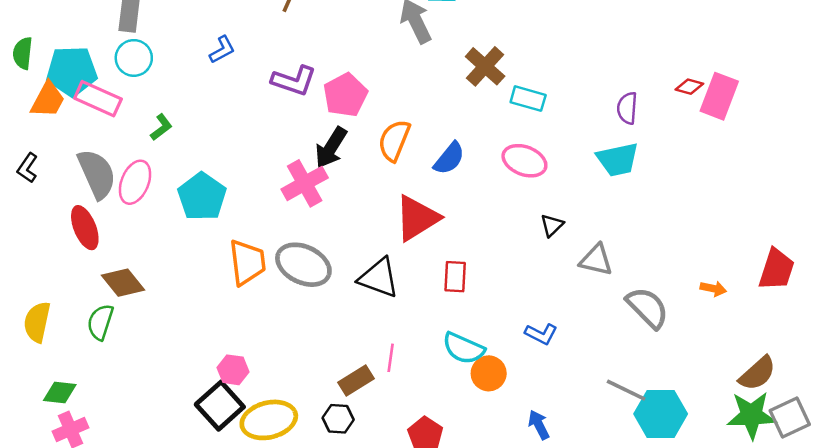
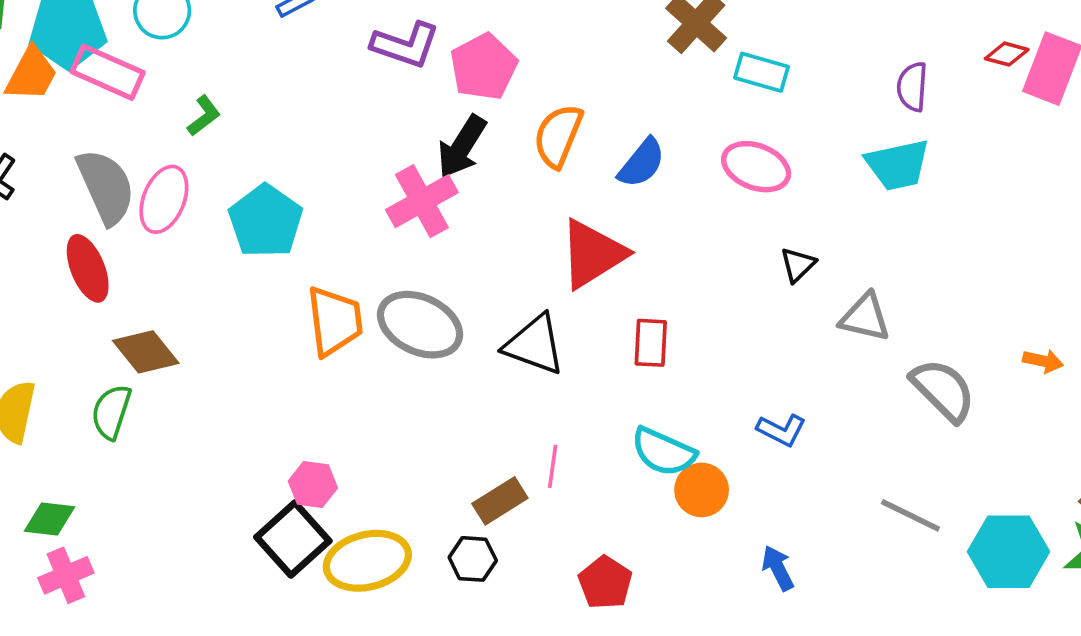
cyan hexagon: (661, 414) -> (1009, 552), moved

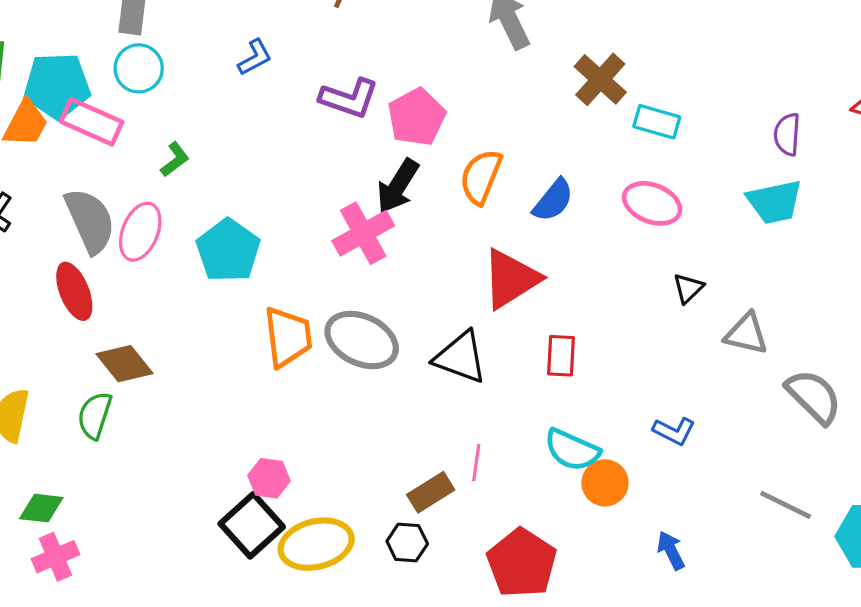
red pentagon: (605, 583) -> (522, 563), size x1.5

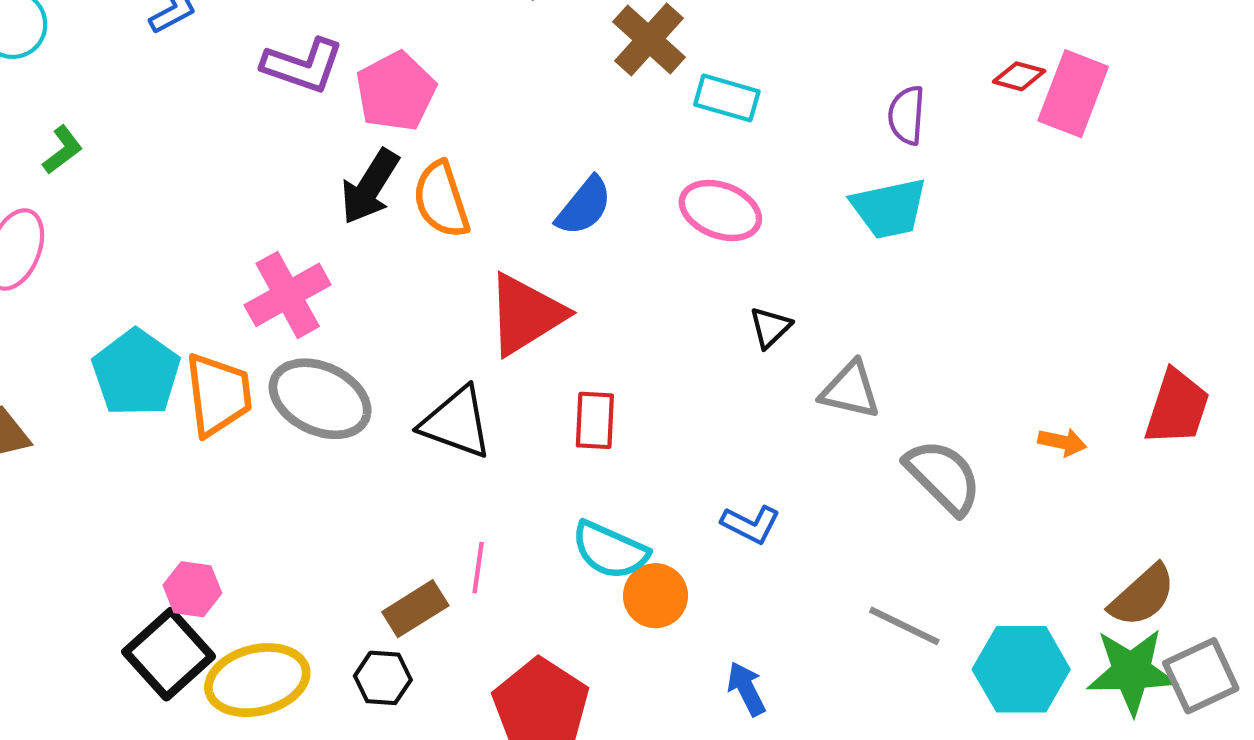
orange semicircle: (481, 177) -> (441, 200), moved, turned -40
pink cross: (363, 233) -> (288, 295), moved
cyan pentagon: (228, 251) -> (136, 373), moved

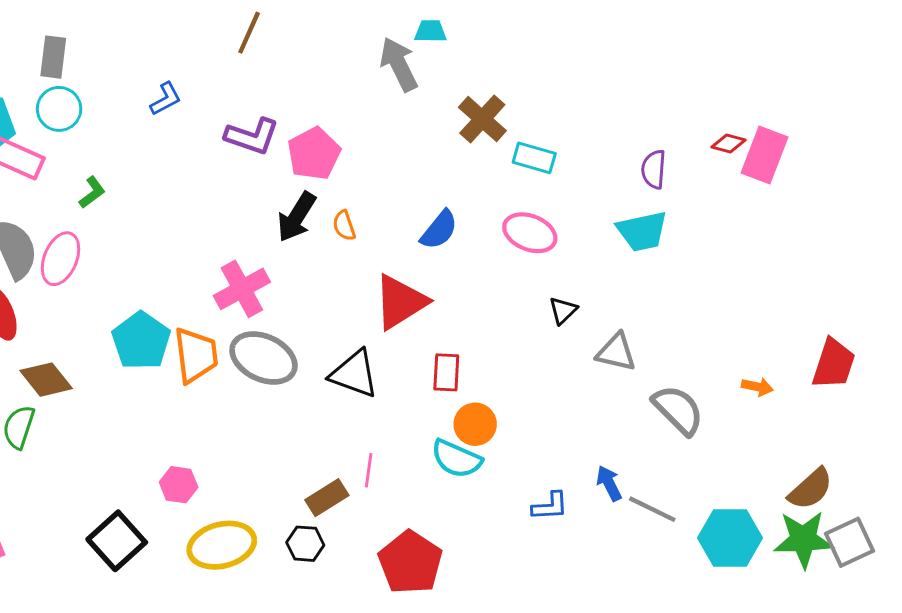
orange semicircle: (441, 200) -> (344, 226), size x0.6
blue L-shape: (751, 524) -> (550, 506), moved, turned -30
orange circle: (655, 596) -> (475, 424), moved
black square: (169, 654) -> (117, 541), moved
blue arrow: (746, 689) -> (609, 483), moved

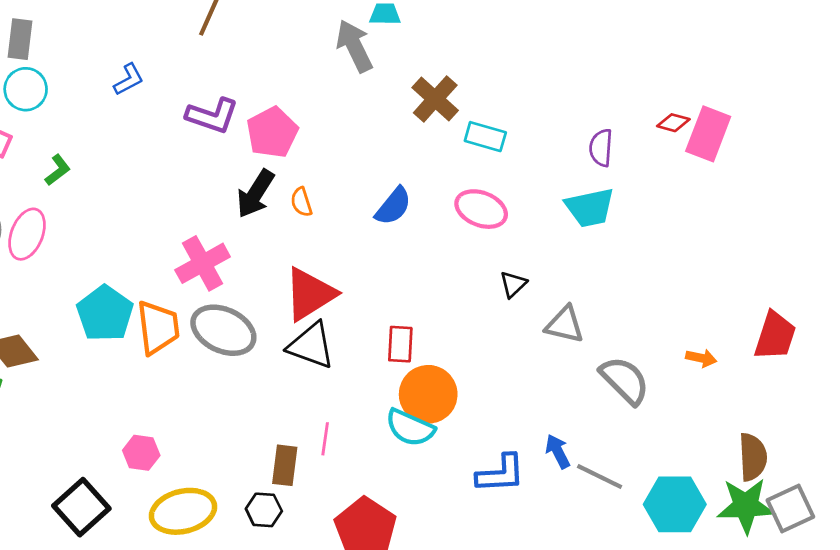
red triangle: (400, 302) -> (310, 294), moved
orange circle: (475, 424) -> (428, 394), size x1.4
brown semicircle: (811, 489) -> (753, 457), turned -51
brown rectangle: (327, 498) -> (285, 465), turned -51
blue L-shape: (550, 506) -> (501, 474), size x1.4

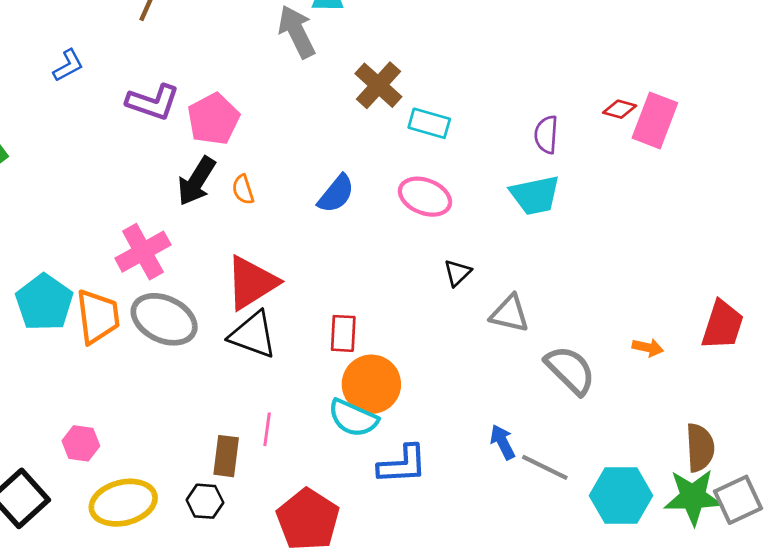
blue L-shape: (501, 474) -> (402, 465), moved

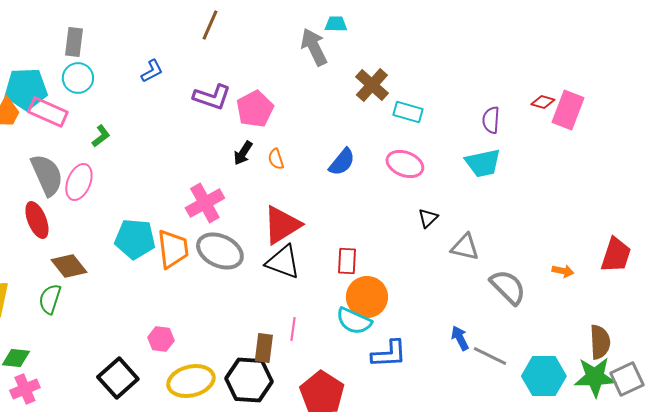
black arrow: (197, 181) -> (243, 153), size x0.7
cyan pentagon: (44, 302) -> (135, 239), turned -30
black hexagon: (205, 501) -> (249, 380), size x1.8

